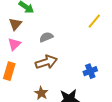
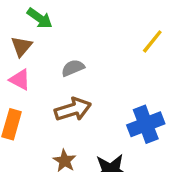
pink triangle: (14, 44) -> (20, 80), turned -48
blue cross: (90, 71) -> (146, 124), size x1.5

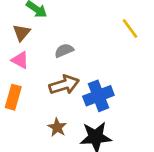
yellow line: (152, 41) -> (130, 29), turned -75
blue cross: (146, 124) -> (98, 96), moved

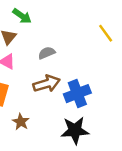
brown star: (57, 127) -> (21, 122), moved

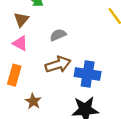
blue cross: (77, 94) -> (88, 74), turned 30

